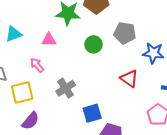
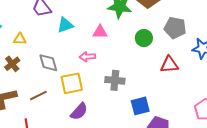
pink arrow: (37, 65) -> (87, 57), turned -56
red triangle: (129, 78) -> (169, 65), moved, turned -42
gray cross: (66, 88) -> (115, 80), turned 36

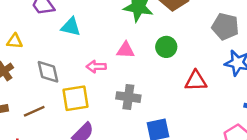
cyan triangle: (65, 25) -> (71, 27), turned 30
gray pentagon: (175, 28) -> (225, 27), moved
pink triangle: (100, 32) -> (126, 50), moved

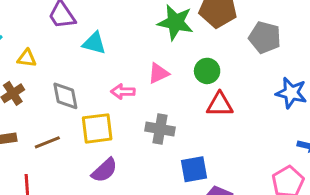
gray pentagon: (225, 27) -> (265, 37), moved
pink triangle: (126, 50) -> (158, 73), turned -30
red triangle: (196, 81) -> (220, 104), moved

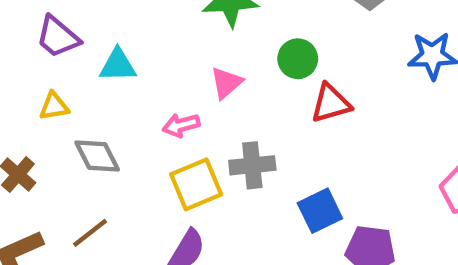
yellow triangle: (27, 58) -> (54, 106), moved
yellow square: (97, 128) -> (196, 184), moved

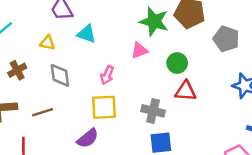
pink triangle: (226, 83) -> (139, 50), moved
pink arrow: (181, 125) -> (107, 75), turned -72
gray cross: (252, 165) -> (153, 111), moved

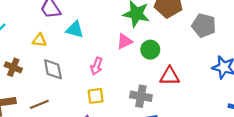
green circle: (177, 63) -> (150, 50), moved
brown cross: (17, 70) -> (13, 67), turned -35
yellow square: (104, 107) -> (96, 96), size x0.7

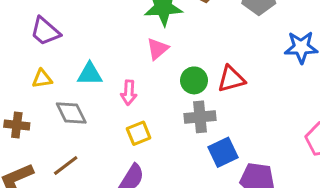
cyan triangle: (75, 30) -> (90, 74), moved
green circle: (150, 50) -> (194, 80), moved

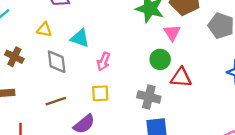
pink triangle: (158, 49) -> (172, 33), moved, turned -42
green circle: (194, 80) -> (160, 59), moved
brown line: (66, 166) -> (56, 101), moved

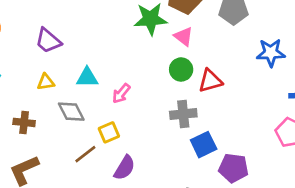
pink arrow: (103, 61) -> (121, 93), turned 36
yellow square: (100, 93) -> (109, 132), moved

